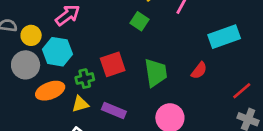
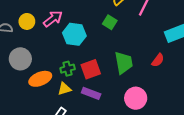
yellow circle: (31, 35) -> (27, 21), moved
cyan hexagon: (57, 52) -> (74, 34), moved
red square: (113, 64) -> (91, 69), moved

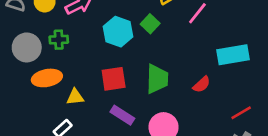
cyan hexagon: (74, 34) -> (118, 32), moved
green cross: (68, 69) -> (59, 40), moved
purple rectangle: (91, 93) -> (122, 115), moved

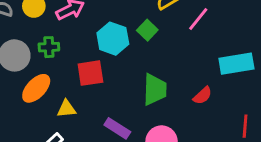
orange ellipse: (47, 78) -> (36, 88), turned -36
red square: (114, 79) -> (90, 73), moved
red line: (241, 113) -> (245, 126), turned -55

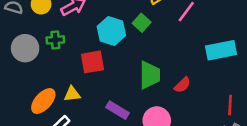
orange ellipse: (36, 88) -> (43, 101), moved
red semicircle: (203, 96) -> (182, 85), moved

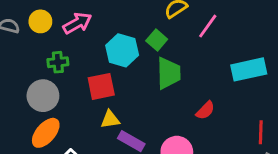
gray circle: (25, 48) -> (43, 96), moved
green trapezoid: (150, 75) -> (169, 73), moved
yellow triangle: (72, 94) -> (110, 119), moved

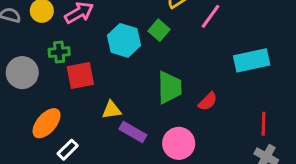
green trapezoid: (169, 73) -> (170, 88), moved
red square: (101, 86) -> (80, 76), moved
gray circle: (43, 96) -> (22, 73), moved

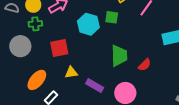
green square: (159, 30) -> (112, 17), turned -32
green cross: (59, 52) -> (35, 24), moved
yellow triangle: (112, 110) -> (71, 73), moved

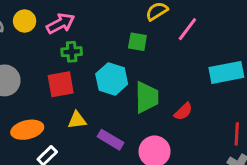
green cross: (35, 24) -> (72, 52), moved
cyan hexagon: (88, 24) -> (112, 79), moved
orange ellipse: (37, 80) -> (27, 130), turned 35

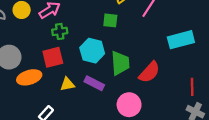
red semicircle: (183, 111) -> (149, 72), size x1.5
orange ellipse: (27, 130) -> (29, 77), moved
purple rectangle: (110, 140) -> (94, 83), moved

